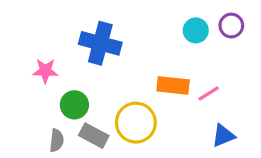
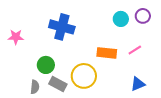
pink star: (45, 71) -> (16, 37), moved
pink line: (209, 93) -> (135, 50), moved

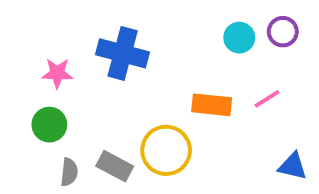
pink star: (16, 37) -> (57, 73), moved
green circle: (46, 65) -> (49, 125), moved
blue triangle: (138, 84) -> (293, 166), moved, turned 35

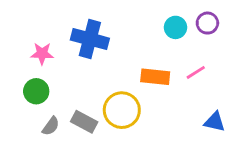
gray semicircle: (69, 172) -> (51, 126), turned 30

